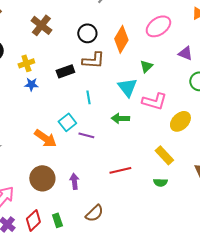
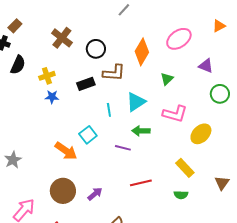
black circle: (87, 33) -> (96, 49), moved
cyan triangle: (127, 87) -> (136, 102), moved, turned 35
purple line: (86, 135) -> (123, 148), moved
purple arrow: (74, 181) -> (95, 194), turned 56

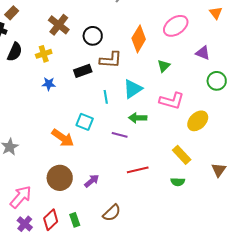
orange triangle: (219, 26) -> (216, 13), turned -40
yellow cross: (47, 76) -> (44, 54), moved
cyan square: (88, 135) -> (85, 122), turned -30

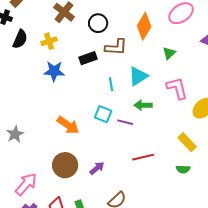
blue star: (49, 84) -> (54, 71), size x1.5
pink L-shape: (172, 101) -> (177, 88), turned -120
cyan square: (85, 122) -> (103, 114), moved

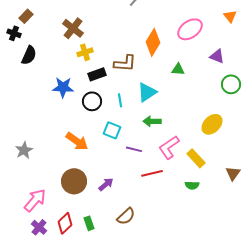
black circle: (98, 23) -> (92, 101), moved
yellow cross: (49, 41) -> (85, 52), moved
green triangle: (169, 53) -> (178, 69), turned 48
pink L-shape: (177, 88) -> (169, 147), moved, turned -110
purple line: (125, 122) -> (134, 149), moved

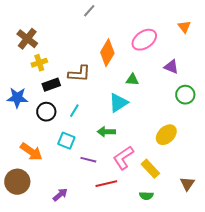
cyan triangle: (147, 92) -> (118, 103), moved
cyan line: (120, 100) -> (74, 111), turned 40
brown circle: (74, 181) -> (17, 182), moved

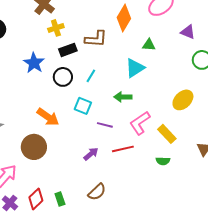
blue star: (17, 98) -> (34, 63), turned 30
purple arrow: (60, 195) -> (91, 154), moved

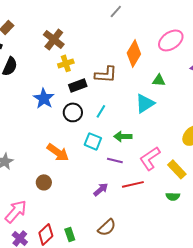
green arrow: (123, 97) -> (123, 136), moved
brown circle: (34, 147) -> (44, 182), size x0.6

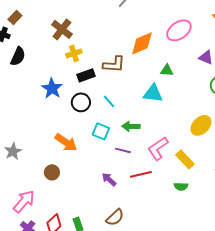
orange diamond: (134, 53) -> (142, 43), turned 36
cyan triangle: (145, 103) -> (153, 93), turned 40
cyan line: (101, 111) -> (109, 101), turned -72
purple arrow: (101, 189) -> (109, 179), turned -98

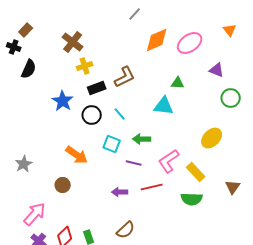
orange diamond: (142, 43) -> (157, 40), moved
brown L-shape: (114, 64) -> (125, 77), turned -30
purple arrow: (109, 179) -> (120, 192), turned -42
green semicircle: (181, 186) -> (192, 199), size x1.5

